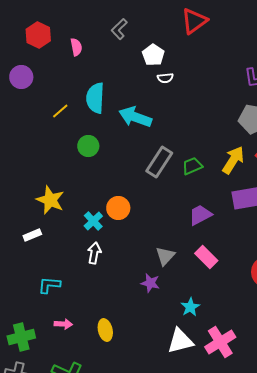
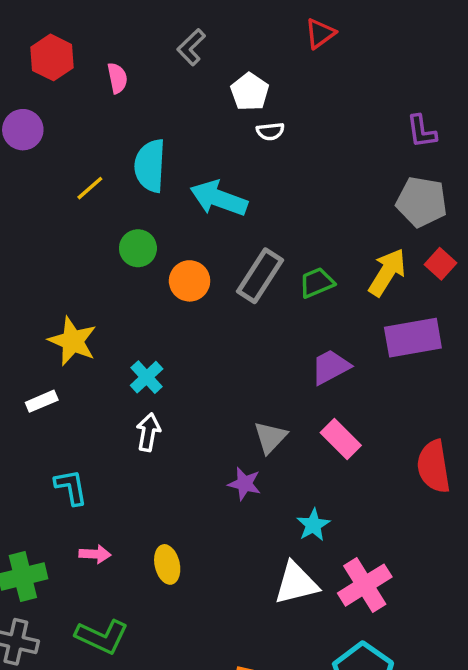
red triangle: (194, 21) -> (320, 33), size x0.7
orange circle: (118, 208) -> (190, 281), moved
cyan L-shape: (49, 285) -> (71, 487), turned 75

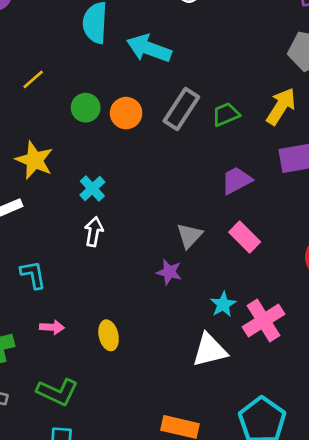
yellow line: (90, 188) -> (33, 79), moved
green circle: (138, 248) -> (86, 108), moved
pink cross: (365, 585) -> (263, 321), moved

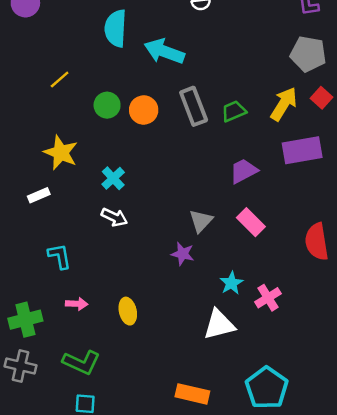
gray rectangle: (181, 109) -> (194, 106), turned -54
white arrow: (94, 232) -> (114, 217), turned 105
pink cross: (263, 321) -> (268, 298), size x0.7

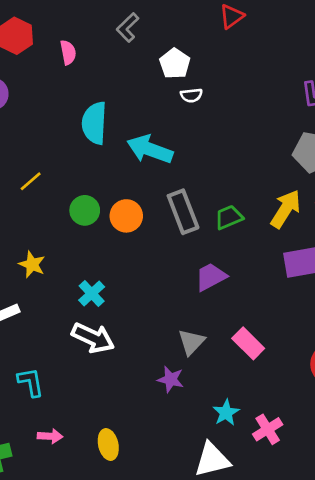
yellow star: (61, 153) -> (32, 264), size x0.7
purple trapezoid: (244, 171) -> (211, 277), moved
white arrow: (114, 217) -> (93, 338), size x1.4

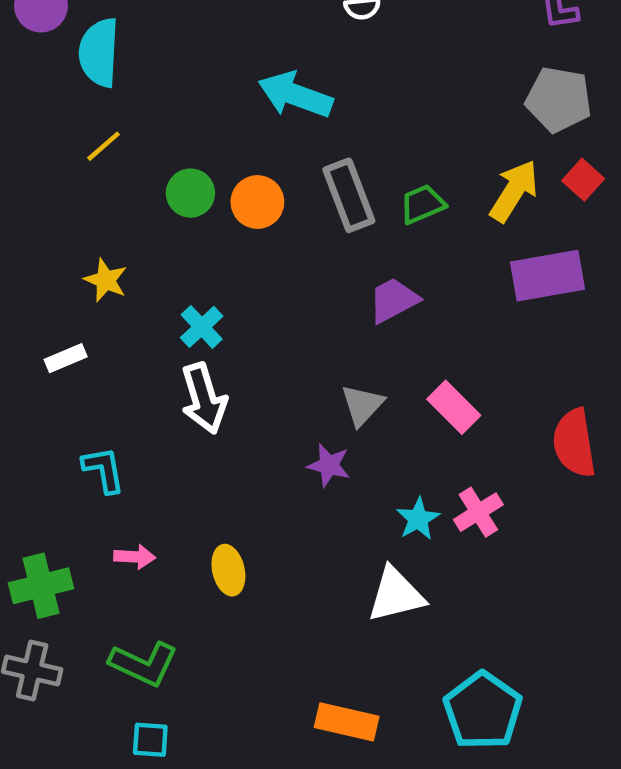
cyan semicircle: (94, 123) -> (99, 53), moved
white arrow: (93, 338) -> (204, 398), turned 48
pink cross: (268, 429) -> (478, 512), moved

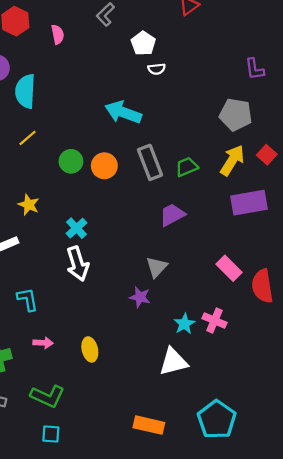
gray pentagon: (559, 99) -> (236, 115), moved
pink rectangle: (454, 407) -> (229, 268), moved
pink cross: (478, 512) -> (215, 320), turned -35

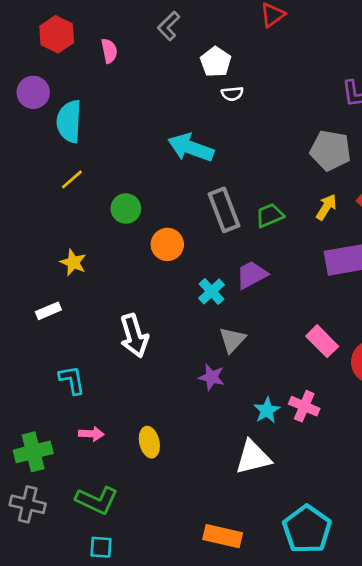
yellow arrow: (232, 160) -> (326, 207), size x0.7
orange circle: (104, 166) -> (167, 244), moved
cyan cross: (76, 228) -> (212, 291), moved

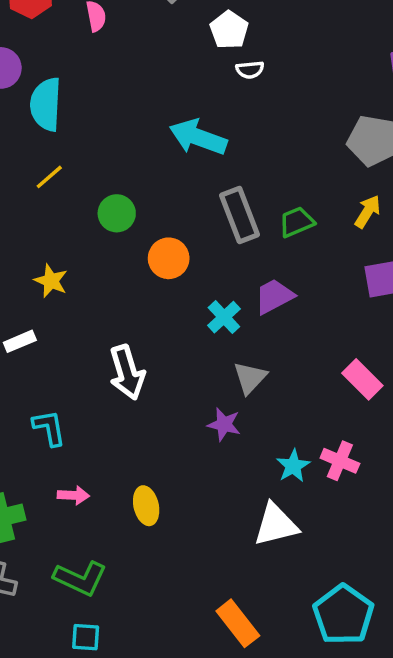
orange rectangle: (223, 536) -> (238, 623), turned 39

